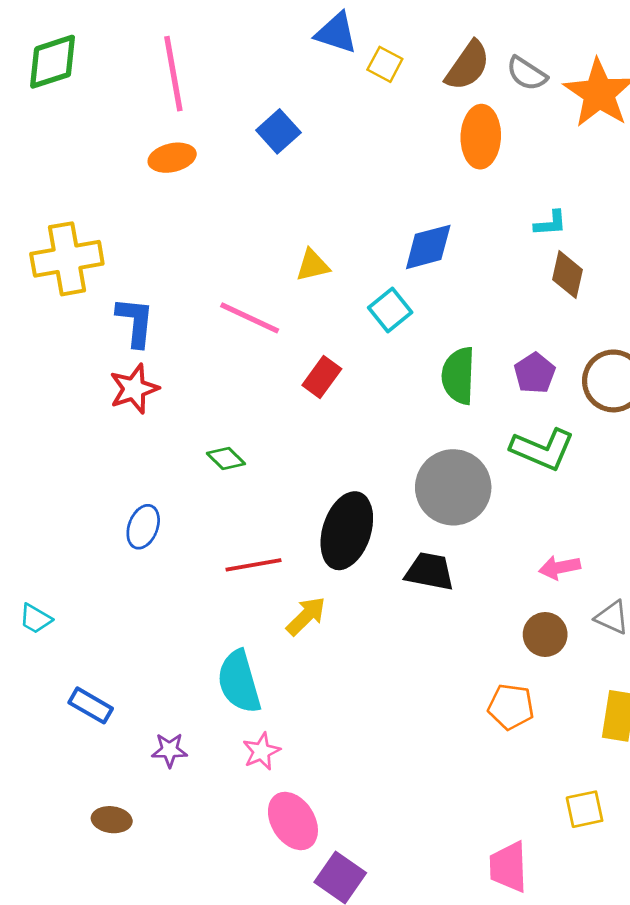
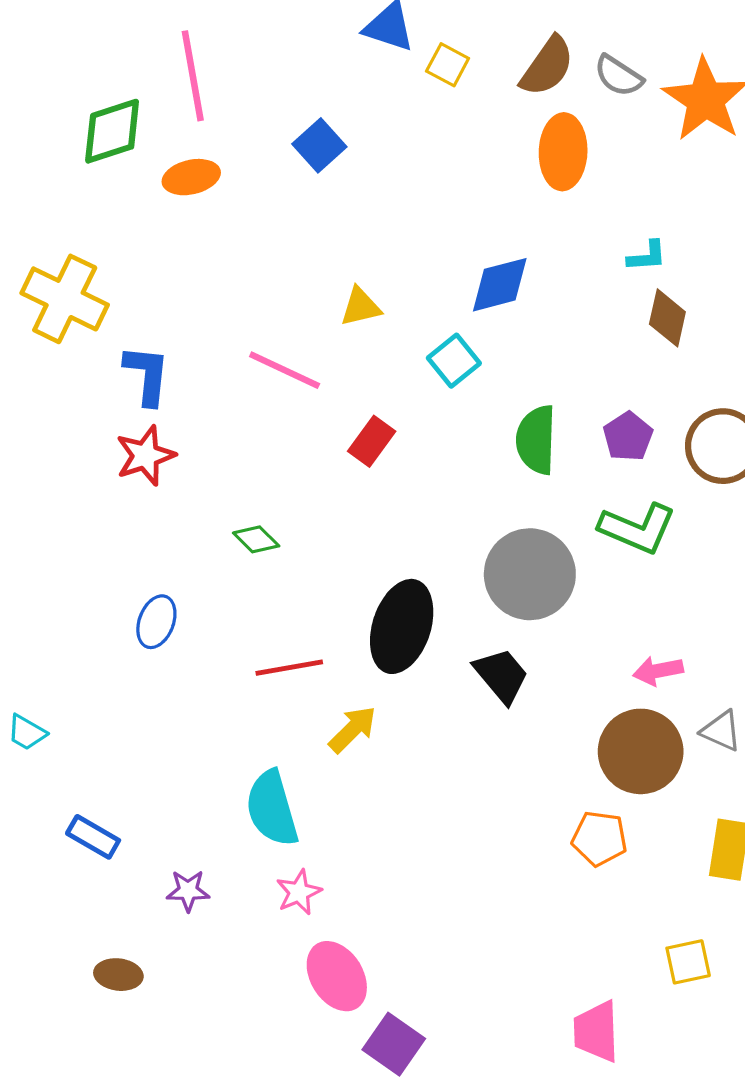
green diamond: (53, 62) -> (112, 131), moved
yellow cross: (67, 259) -> (65, 299), turned 36
black trapezoid: (430, 571) -> (501, 675), turned 39
brown circle: (545, 634) -> (641, 751), size x1.6

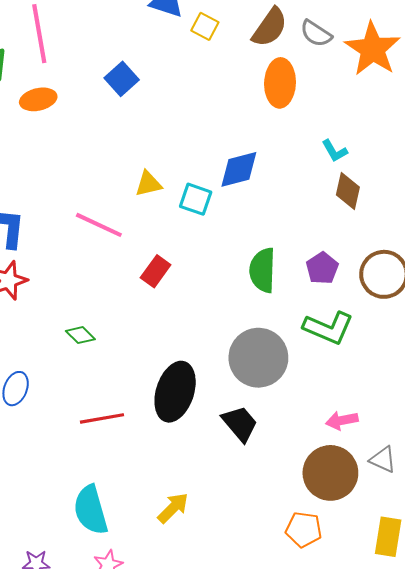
cyan L-shape: (647, 256) -> (335, 151), turned 64
cyan square: (454, 361) -> (196, 199), moved, turned -32
yellow arrow: (353, 729) -> (173, 508), moved

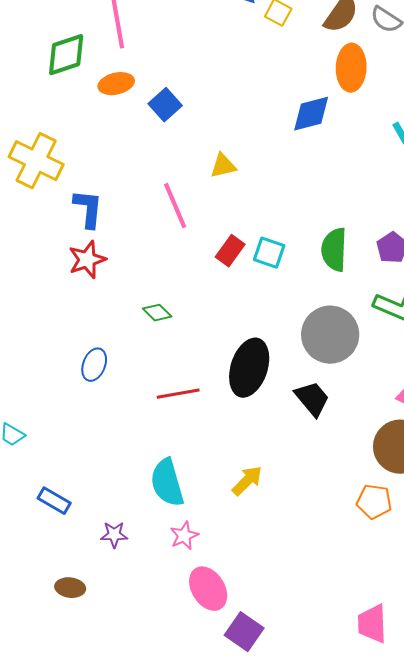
blue square: (122, 79) -> (165, 105), moved
blue diamond: (239, 169) -> (311, 114), moved
cyan square: (196, 199) -> (269, 253), moved
pink line: (99, 225) -> (175, 206), turned 42

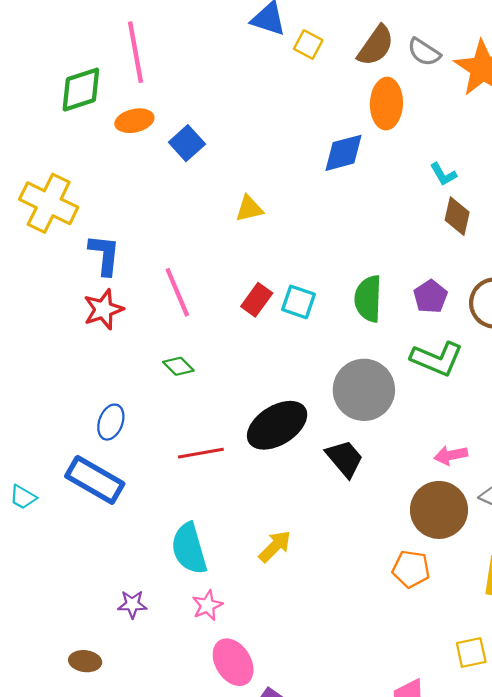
pink line: (175, 206) -> (177, 292), moved
black ellipse: (249, 368) -> (277, 425), turned 40
blue rectangle: (54, 501) -> (95, 480), moved, size x1.6

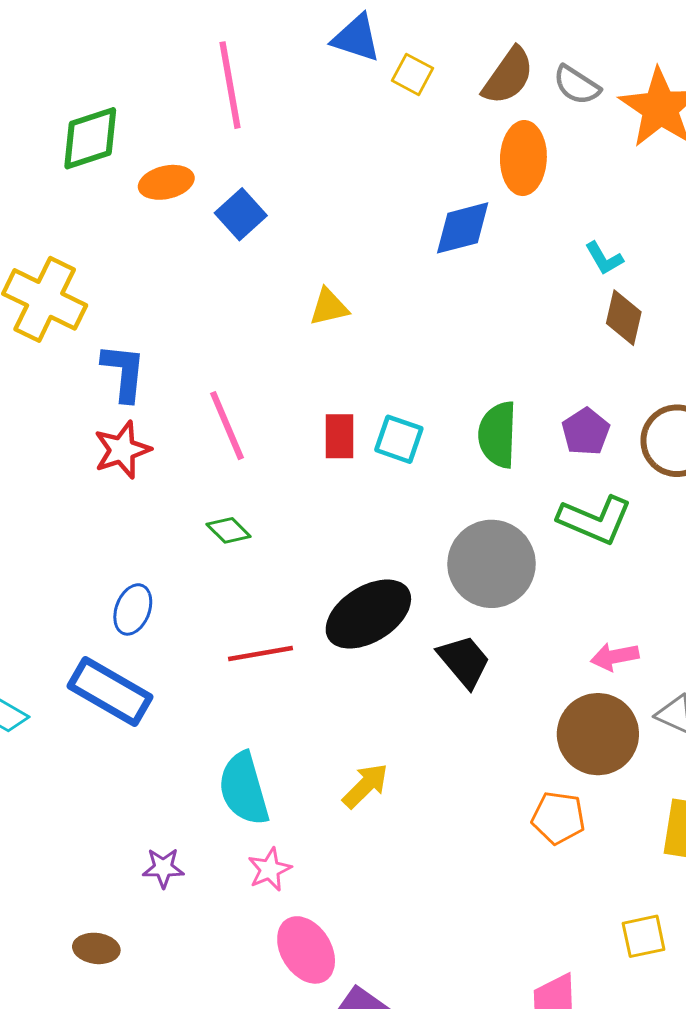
pink line: (136, 52) -> (230, 85), moved
red rectangle: (257, 300) -> (340, 436), turned -36

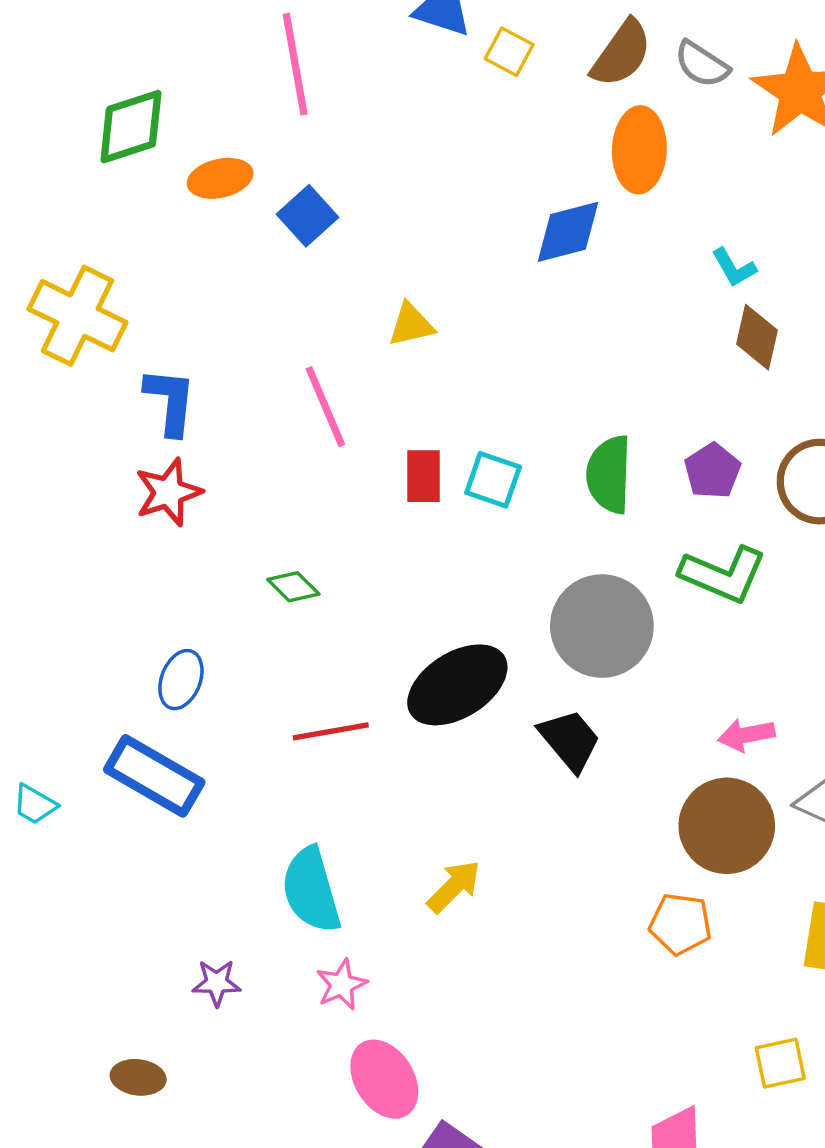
pink line: (227, 426) -> (325, 407), moved

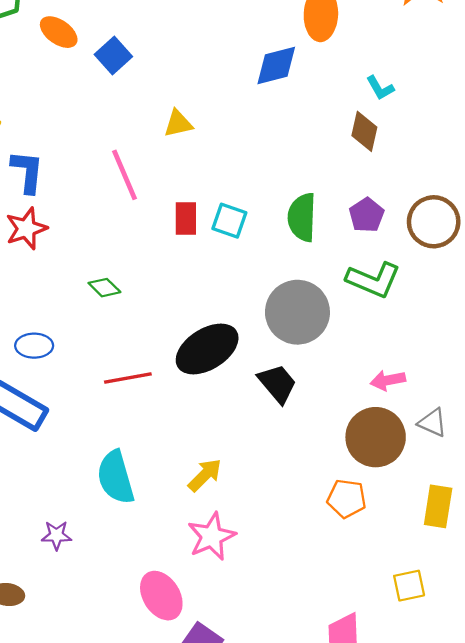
orange ellipse: (220, 178) -> (59, 32), turned 48
brown diamond: (757, 337) -> (364, 131), moved
blue ellipse: (181, 680) -> (34, 346), turned 69
pink star: (341, 985) -> (212, 536), moved, size x1.5

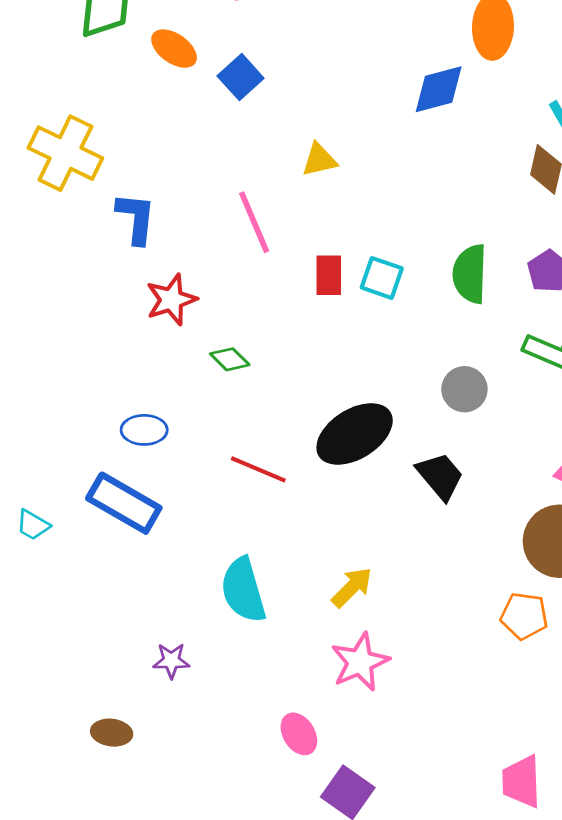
red star: (26, 228) -> (171, 300), moved
gray circle: (297, 312) -> (464, 389), size x0.6
red line: (128, 378) -> (258, 469), turned 33
pink ellipse: (161, 596) -> (299, 734), size x0.7

